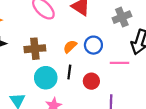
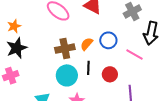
brown cross: (35, 49) -> (65, 49), moved
pink line: (120, 63) -> (134, 54), turned 36

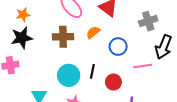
orange semicircle: (87, 44) -> (93, 32), moved
brown cross: (65, 49) -> (63, 37), moved
pink line: (134, 54) -> (143, 66), turned -48

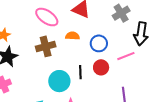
orange semicircle: (93, 32) -> (73, 36), turned 56
red circle: (113, 82) -> (101, 67), moved

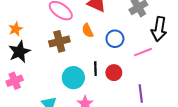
orange semicircle: (73, 36) -> (88, 31), turned -120
red circle: (101, 67) -> (114, 73), moved

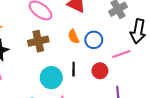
orange semicircle: (88, 31) -> (73, 37), moved
red circle: (114, 73) -> (100, 71), moved

